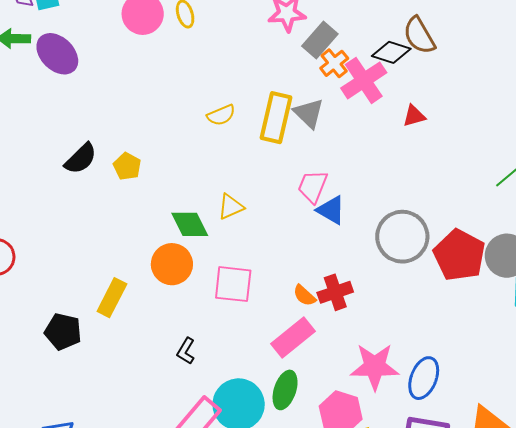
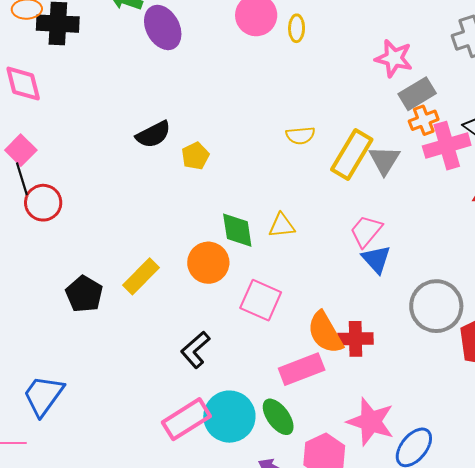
orange semicircle: (304, 295) -> (325, 333), size x1.8
black L-shape: (186, 351) -> (195, 350), size x1.4
green ellipse: (285, 390) -> (278, 417), turned -72

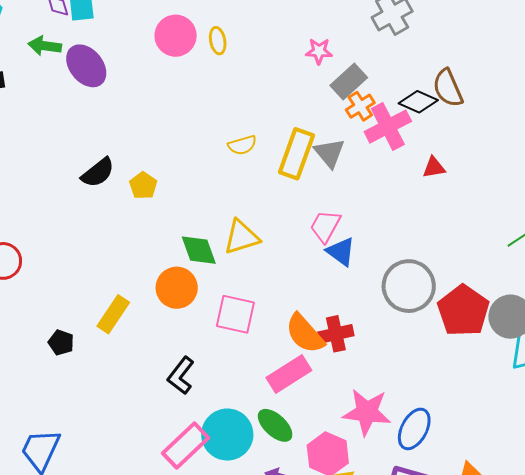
pink star: (394, 58) -> (319, 51), size x0.7
yellow triangle: (282, 226) -> (241, 237), size x1.4
black pentagon: (84, 294) -> (61, 343), size x0.7

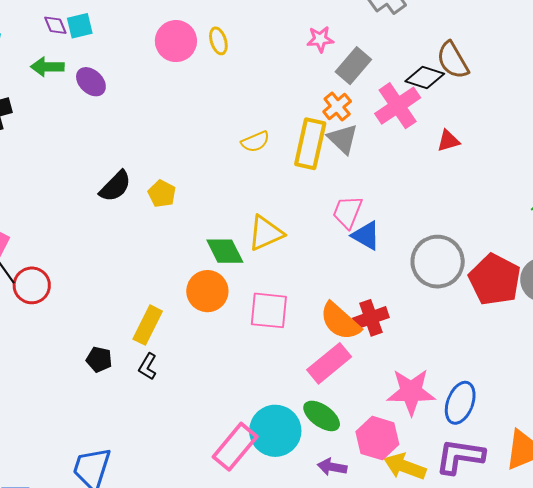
purple ellipse: (86, 66) -> (91, 82), size x0.7
orange cross: (360, 106) -> (337, 106), moved
black L-shape: (181, 376) -> (148, 367), moved, size x0.7

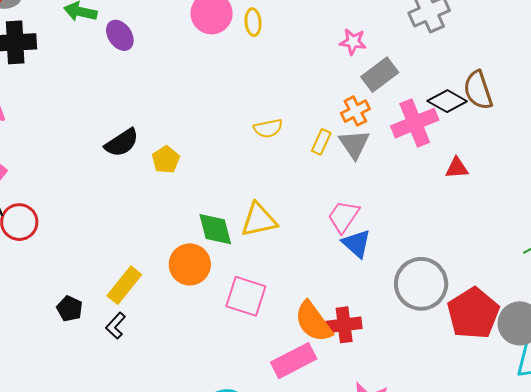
yellow rectangle: (310, 144) -> (321, 142), size x0.5

